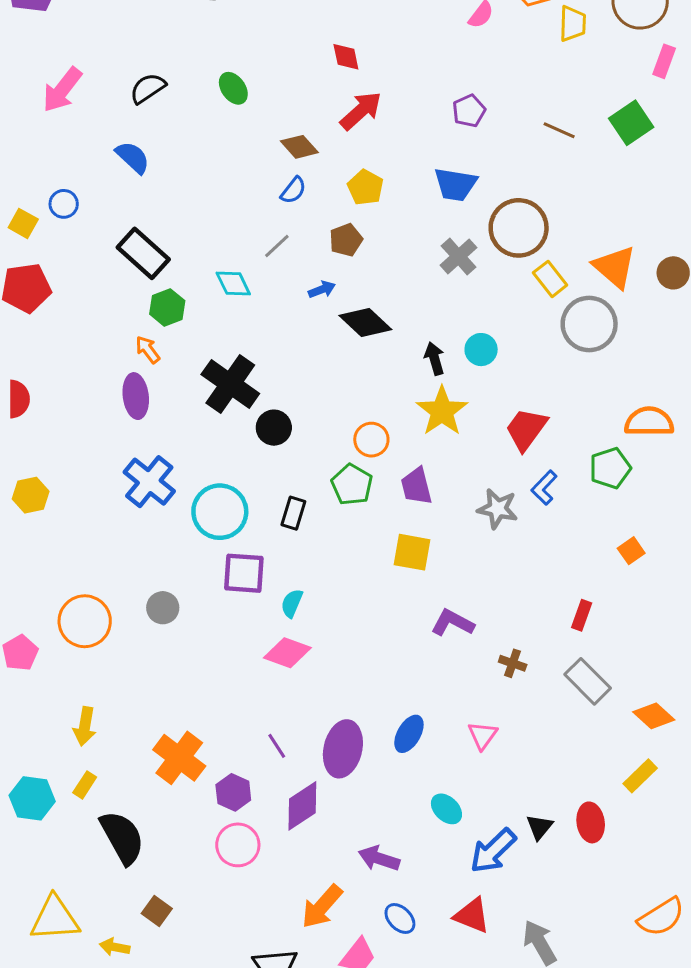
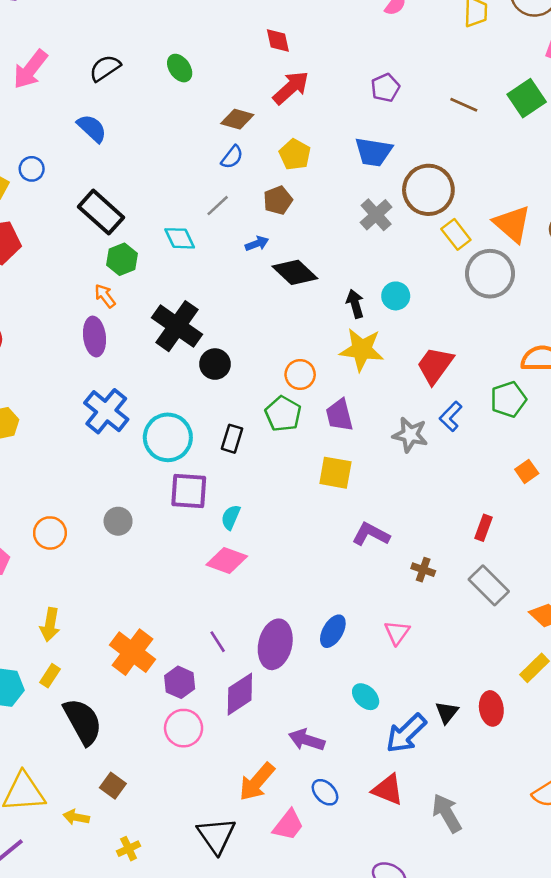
brown diamond: (299, 147) -> (237, 119), turned -32
yellow star: (442, 411) -> (362, 350), turned -30
orange circle: (85, 621) -> (50, 533), size x0.7

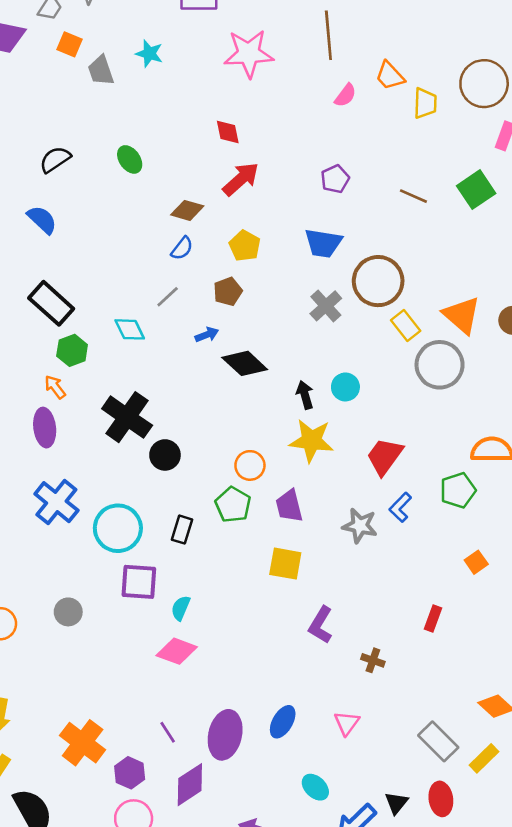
purple L-shape: (371, 534) -> (321, 625), turned -87
gray rectangle: (489, 585) -> (438, 741), moved

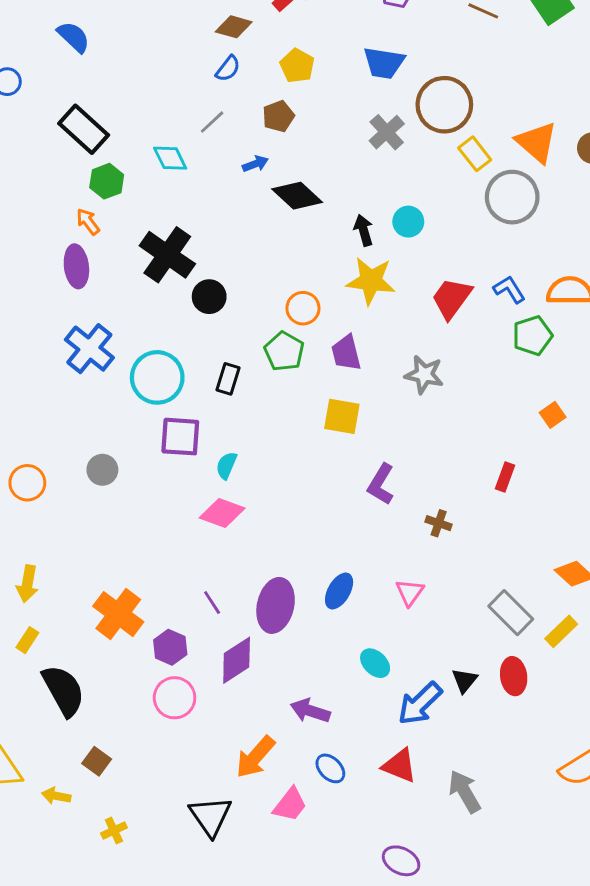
blue L-shape: (400, 507) -> (509, 289), moved, turned 104

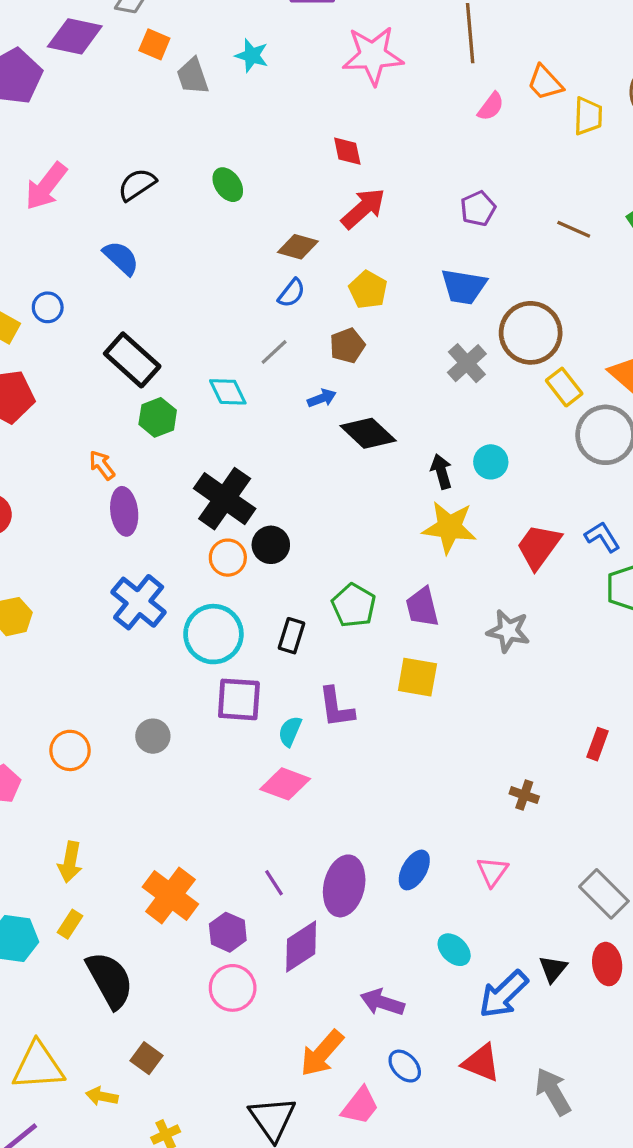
orange arrow: (88, 222) -> (102, 465), moved
orange circle: (303, 308) -> (228, 558), moved
purple L-shape: (381, 484) -> (336, 707), moved, turned -39

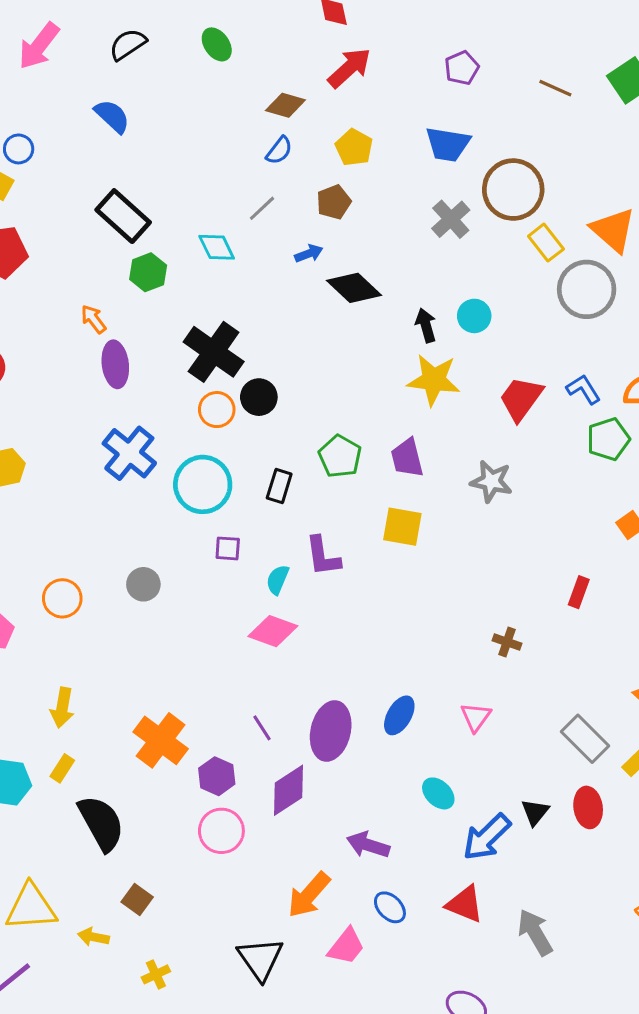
blue circle: (48, 307) -> (19, 149), moved
purple square: (239, 699) -> (228, 548), size x0.6

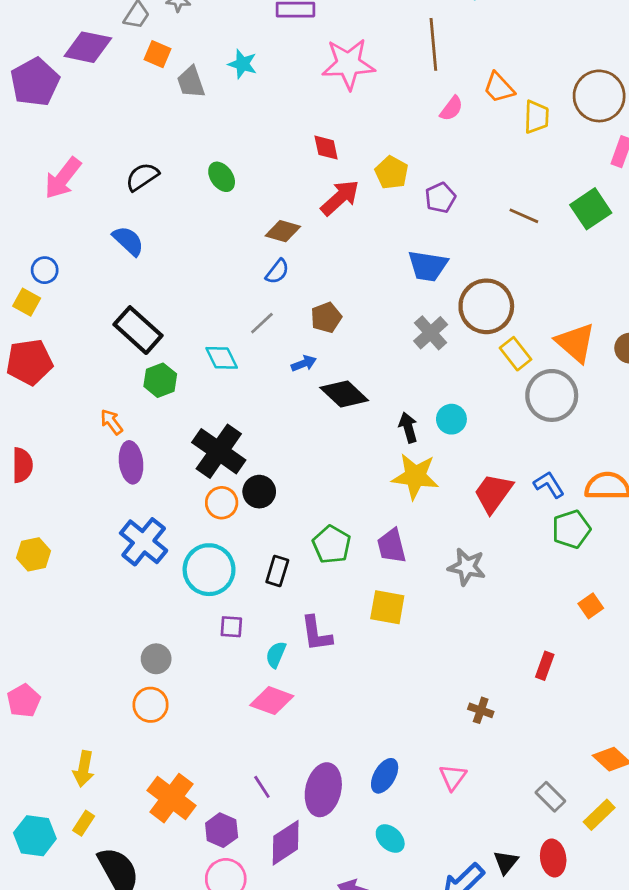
yellow pentagon: (354, 147) -> (392, 173), moved
orange circle: (62, 598) -> (151, 705), moved
gray rectangle: (585, 739) -> (550, 797), size x0.7
cyan ellipse: (438, 793) -> (390, 838), moved

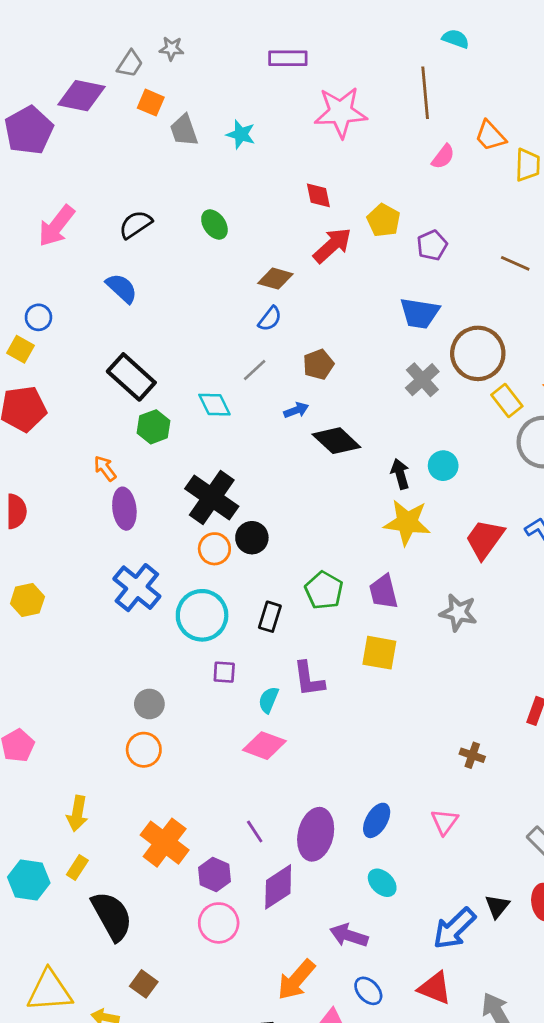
cyan star: (242, 64) -> (241, 134), moved

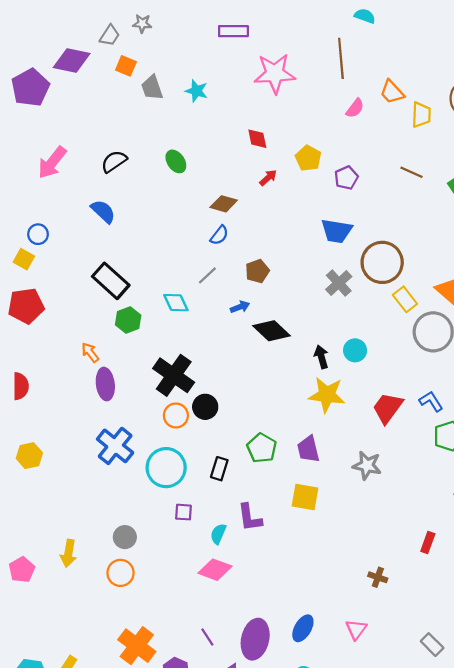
red arrow: (332, 245) -> (268, 178), size x0.6
brown line: (515, 263) -> (411, 172), moved
yellow arrow: (77, 813) -> (68, 553), moved

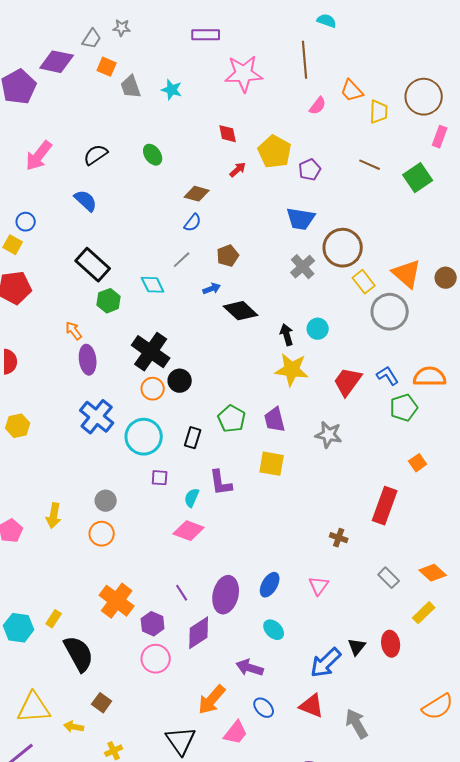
yellow pentagon: (308, 158) -> (275, 152), size x1.4
red rectangle: (428, 543) -> (385, 506), size x1.8
gray rectangle: (432, 645) -> (389, 578), moved

